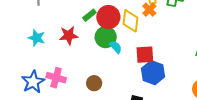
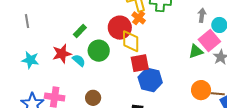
red circle: (108, 17) -> (120, 28), moved
yellow diamond: (130, 21) -> (131, 41), moved
cyan semicircle: (116, 47) -> (79, 60), moved

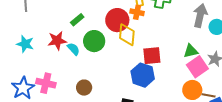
gray arrow: (202, 15) -> (200, 16), size x1.6
orange cross: (139, 18) -> (137, 12), turned -32
pink square: (209, 40) -> (197, 67), moved
red square: (140, 63) -> (152, 56), moved

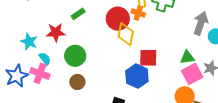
green circle: (94, 41) -> (75, 56), moved
cyan star: (25, 44) -> (29, 42), moved
cyan semicircle: (73, 49) -> (45, 59), moved

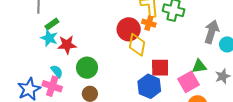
green rectangle: (78, 14) -> (52, 24), moved
cyan star: (29, 42) -> (49, 38), moved
pink square: (192, 74) -> (188, 82), moved

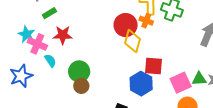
cyan star: (49, 38) -> (26, 34), moved
green triangle: (199, 66) -> (199, 79), moved
green circle: (87, 68) -> (79, 71), moved
pink cross: (52, 86) -> (37, 44), moved

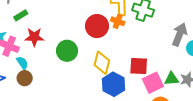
yellow diamond: (133, 41) -> (102, 63), moved
red square: (153, 66) -> (139, 66), moved
green circle: (79, 71) -> (67, 51), moved
brown circle: (81, 86) -> (25, 78), moved

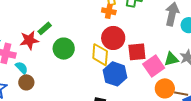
green rectangle: (21, 15) -> (45, 28), moved
red circle: (97, 26) -> (113, 38), moved

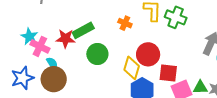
orange cross: (109, 11) -> (125, 23), moved
green rectangle: (45, 28) -> (83, 30), size x1.5
brown circle: (26, 82) -> (54, 79), size x1.6

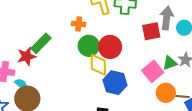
green circle: (97, 54) -> (89, 46), moved
red square: (168, 73) -> (151, 31), moved

